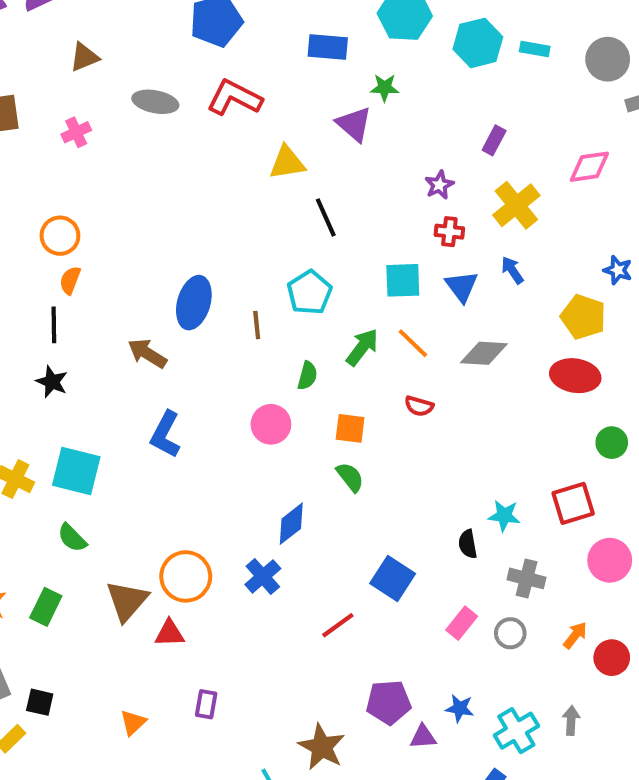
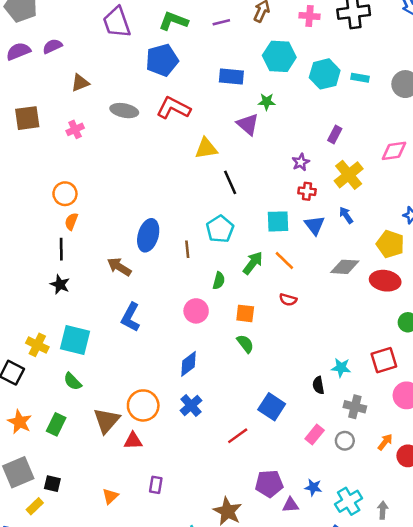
gray diamond: (484, 353) -> (345, 267), moved
blue diamond: (291, 524) -> (189, 364), moved
gray arrow: (571, 720) -> (383, 510), moved

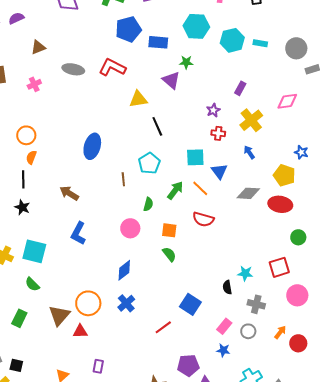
blue pentagon: (162, 60) -> (128, 29), moved
blue triangle: (315, 225) -> (219, 171), moved
blue ellipse: (148, 235) -> (92, 146), moved
red semicircle: (288, 300) -> (203, 219), size x1.5
blue star: (313, 487) -> (223, 350), moved

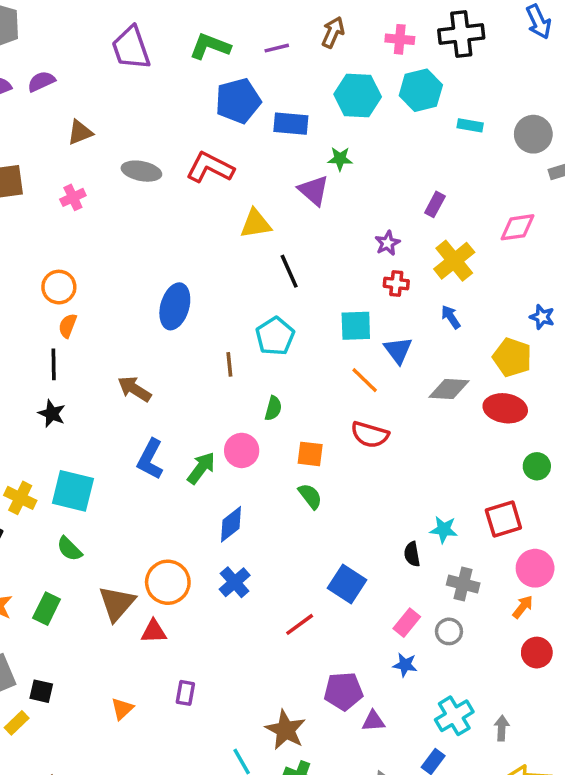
cyan hexagon: (232, 40) -> (421, 90), moved
green arrow: (175, 190) -> (201, 468), moved
orange arrow: (280, 332) -> (523, 607), moved

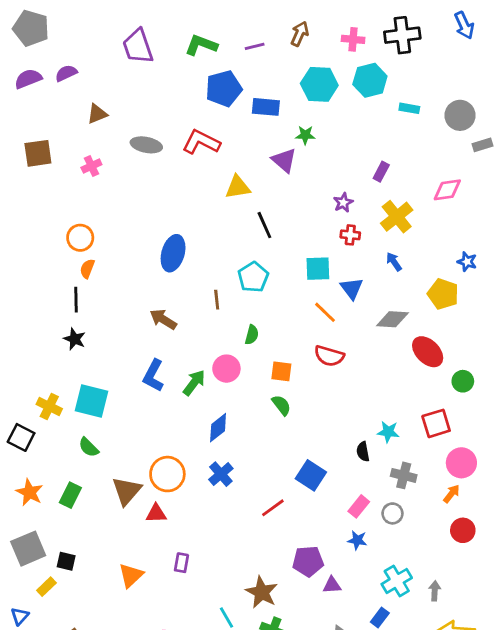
brown arrow: (134, 389) -> (163, 319), moved
red ellipse: (505, 408) -> (428, 352), moved, turned 36
orange triangle: (122, 709) -> (131, 575), size x1.4

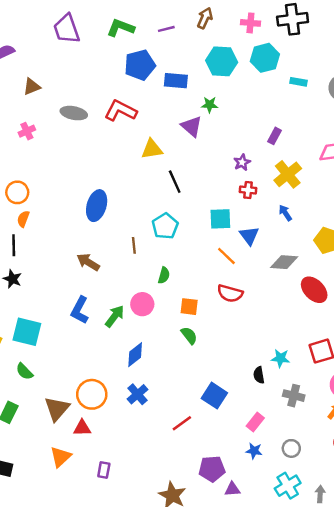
gray circle: (392, 513) -> (291, 448), moved
orange triangle: (131, 575) -> (61, 457), moved

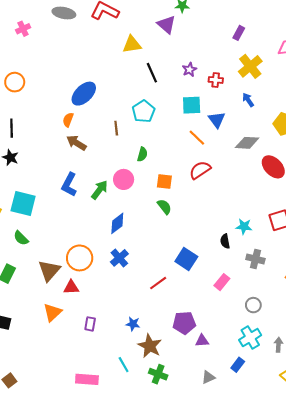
purple star: (242, 162) -> (189, 70), moved
blue ellipse: (97, 206) -> (84, 94), turned 30
orange semicircle: (23, 219) -> (68, 120), moved
red semicircle: (230, 293) -> (200, 170), turned 130
blue star: (254, 451) -> (133, 324), moved

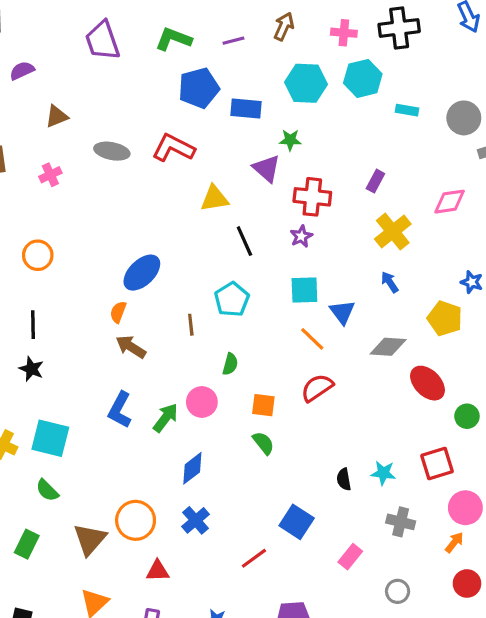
red cross: (216, 80) -> (312, 197), moved, size x1.6
black semicircle: (225, 241) -> (344, 479), moved
red triangle: (71, 287) -> (158, 571), moved

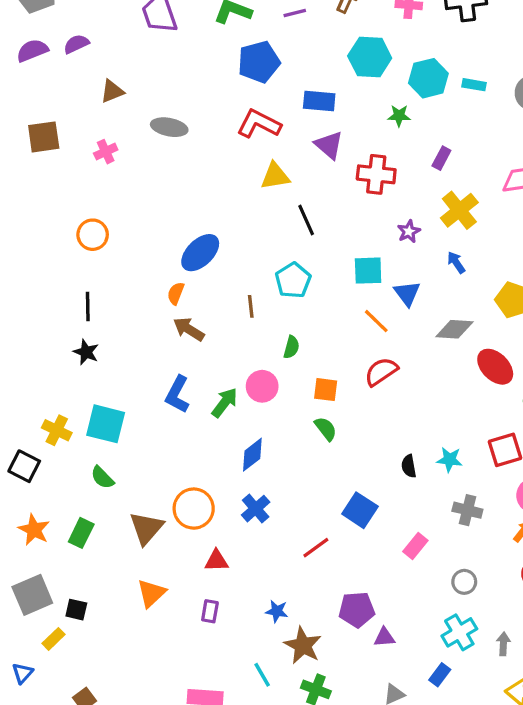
cyan hexagon: (363, 78) -> (428, 78), moved
blue rectangle: (246, 108) -> (319, 101), moved
green star: (290, 140) -> (399, 116), moved
red L-shape: (173, 148) -> (259, 124), moved
purple star: (301, 236) -> (409, 231), moved

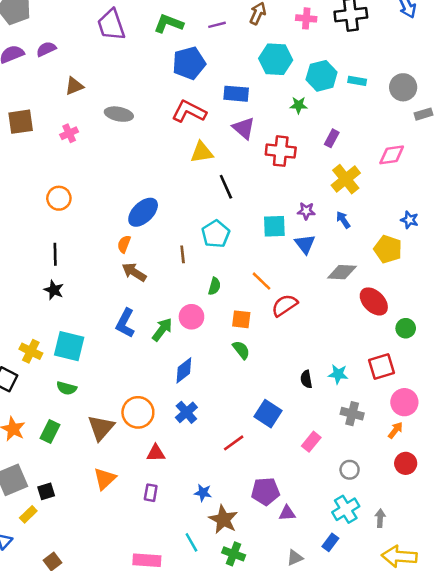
purple star: (409, 231) -> (306, 211), moved, turned 30
orange line: (376, 321) -> (262, 281), moved
green semicircle: (102, 478) -> (67, 388), turned -30
black square: (76, 610) -> (46, 491), turned -30

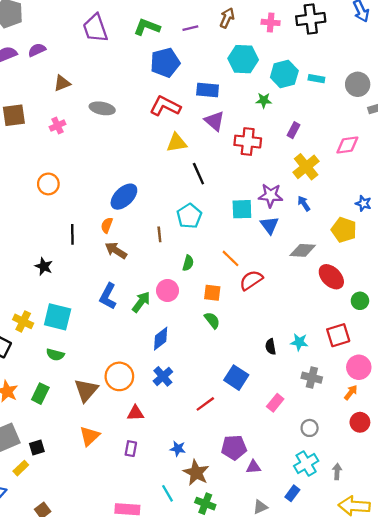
purple star: (306, 211) -> (271, 195), size x1.5
black line: (55, 254) -> (72, 234), moved

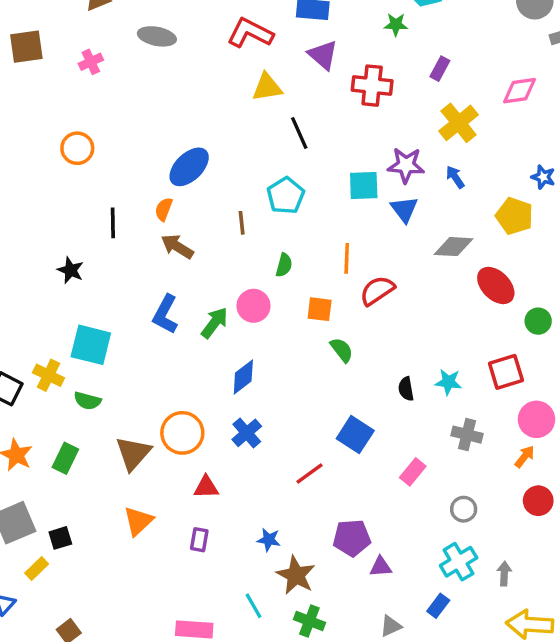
orange line: (230, 258) -> (347, 258), turned 48
green semicircle: (212, 320) -> (342, 350), moved
yellow cross: (23, 321) -> (48, 375), moved

